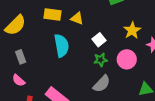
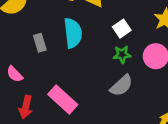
gray rectangle: (21, 57) -> (40, 43), moved

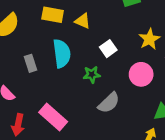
green star: (122, 54) -> (92, 75), moved

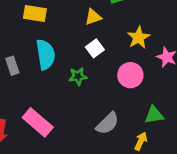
yellow triangle: (83, 21) -> (93, 17), moved, turned -42
gray semicircle: (109, 103) -> (107, 123), moved

